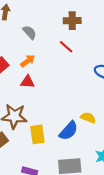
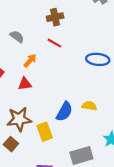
orange arrow: (28, 61) -> (30, 61), moved
blue semicircle: (69, 131) -> (64, 112), moved

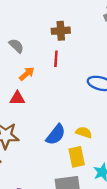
red line: (54, 43) -> (56, 59), turned 56
yellow rectangle: (45, 132) -> (77, 157), moved

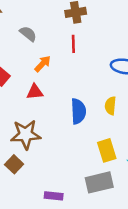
yellow semicircle: (84, 132) -> (110, 106), moved, turned -98
blue semicircle: (56, 135) -> (78, 111), moved, turned -35

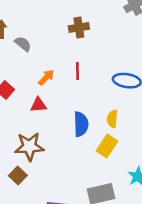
gray semicircle: (28, 34) -> (23, 44), moved
red line: (73, 44) -> (78, 71), moved
yellow rectangle: (107, 150) -> (107, 146), moved, turned 50

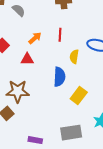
yellow semicircle: (112, 119) -> (74, 57), moved

